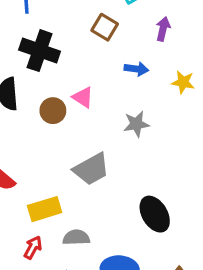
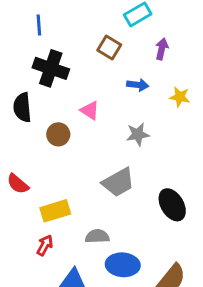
brown circle: (53, 111) -> (58, 134), moved
gray trapezoid: (91, 169) -> (118, 182), moved
black ellipse: (155, 214) -> (172, 205), moved
gray semicircle: (76, 237) -> (97, 236), moved

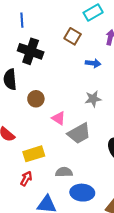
pink triangle: (90, 110) -> (59, 118), moved

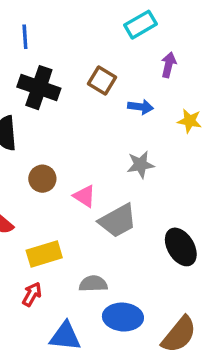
brown square: (73, 36) -> (102, 81), moved
brown circle: (36, 99) -> (42, 179), moved

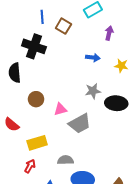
blue line: (25, 37) -> (42, 17), moved
brown square: (102, 81) -> (63, 26), moved
pink triangle: (84, 196) -> (60, 109), turned -48
black ellipse: (181, 247) -> (116, 103), moved, turned -55

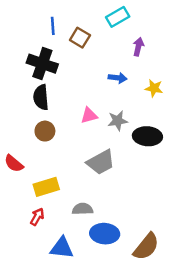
black semicircle: (15, 73) -> (41, 97), moved
pink triangle: (60, 109) -> (89, 115), moved

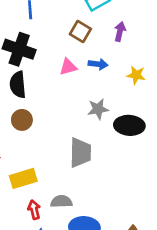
brown square: (80, 38) -> (80, 32), moved
pink triangle: (89, 115) -> (68, 67), moved
gray trapezoid: (101, 162) -> (80, 153), turned -60
red arrow: (37, 217) -> (34, 210), moved, turned -42

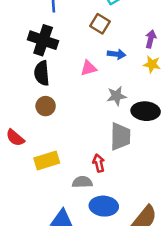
purple arrow: (120, 32) -> (151, 39), moved
pink triangle: (68, 67) -> (89, 68), moved
gray trapezoid: (80, 153) -> (120, 136), moved
red arrow: (34, 210) -> (99, 163), moved

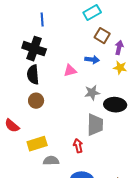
brown square: (100, 24) -> (102, 36), moved
gray semicircle: (82, 182) -> (51, 161), moved

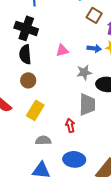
blue arrow: (92, 60) -> (94, 48), moved
yellow rectangle: (37, 144) -> (35, 110), moved, turned -42

